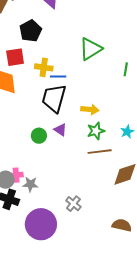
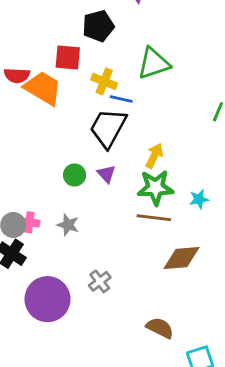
green triangle: (91, 49) -> (154, 63), moved
yellow arrow: (90, 110) -> (154, 156), turned -84
green star: (96, 131) -> (155, 188), size x1.4
gray star: (30, 184) -> (68, 225), moved

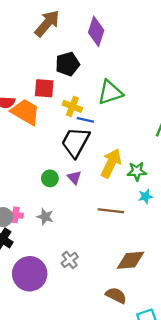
yellow arrow: (154, 156) -> (111, 163), size x1.5
green star: (155, 188) -> (137, 171), moved, size x0.7
brown diamond: (181, 258) -> (130, 260), moved

